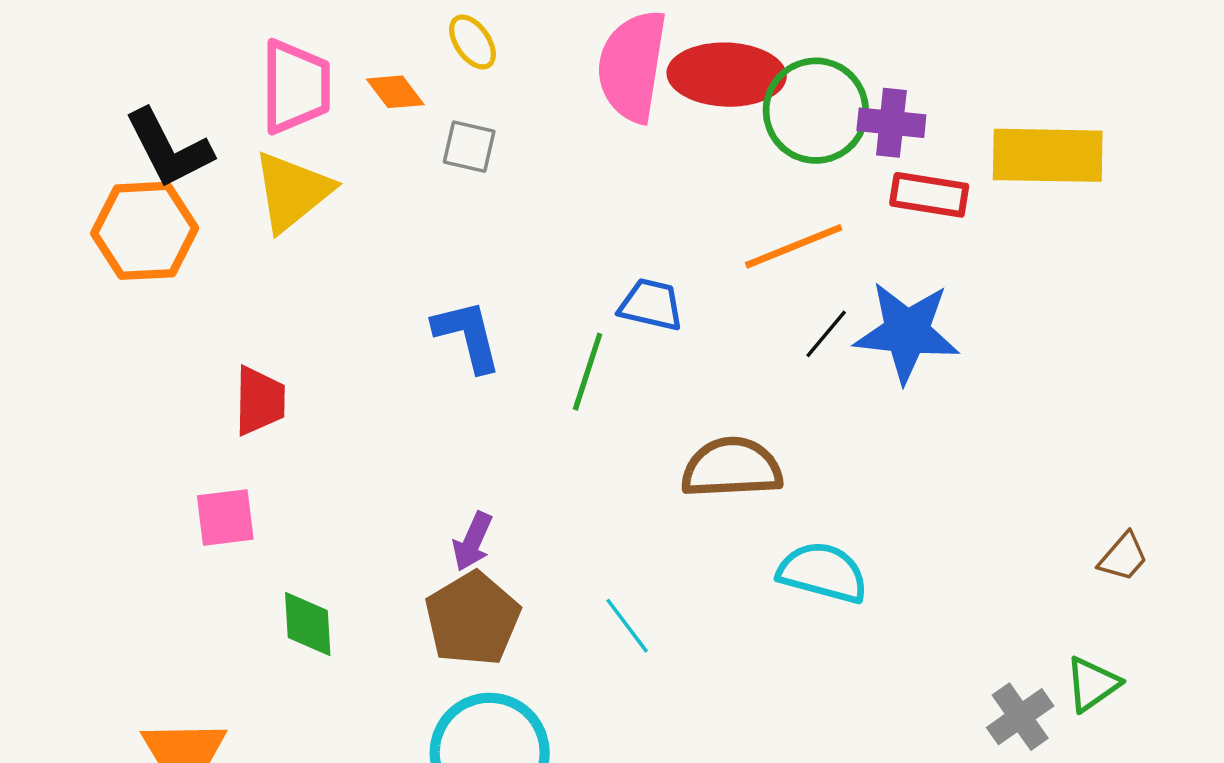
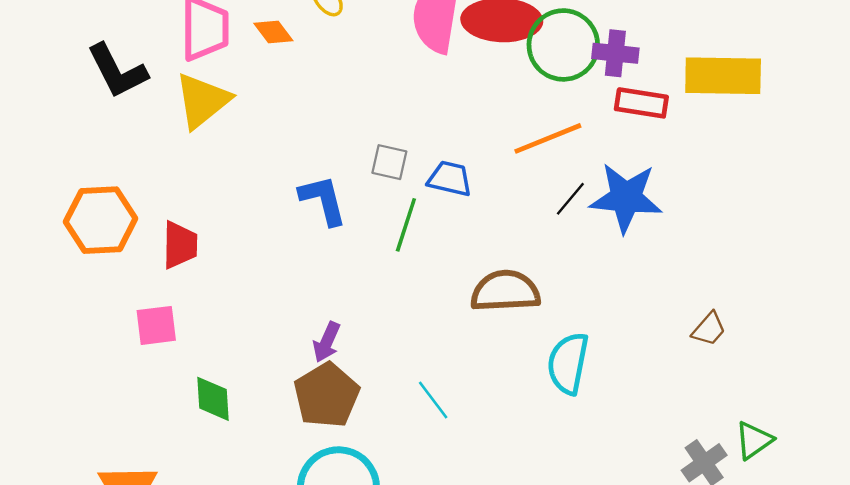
gray square: (469, 147) -> (389, 162), moved
orange hexagon: (145, 231) -> (101, 220), moved
brown trapezoid: (1123, 557) -> (709, 329), moved
cyan semicircle: (823, 572) -> (568, 363), turned -94

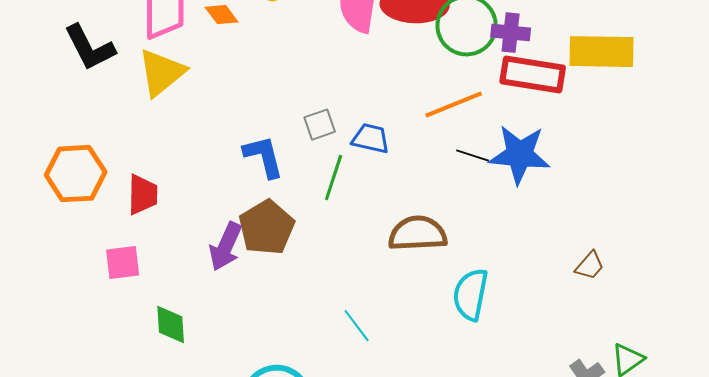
red rectangle: (641, 103) -> (533, 75), size x1.4
gray square: (389, 162) -> (320, 125), turned -32
black line: (570, 199) -> (473, 156), turned 68
purple arrow: (327, 342) -> (226, 247), moved, size x1.4
brown pentagon: (327, 395) -> (267, 228), moved

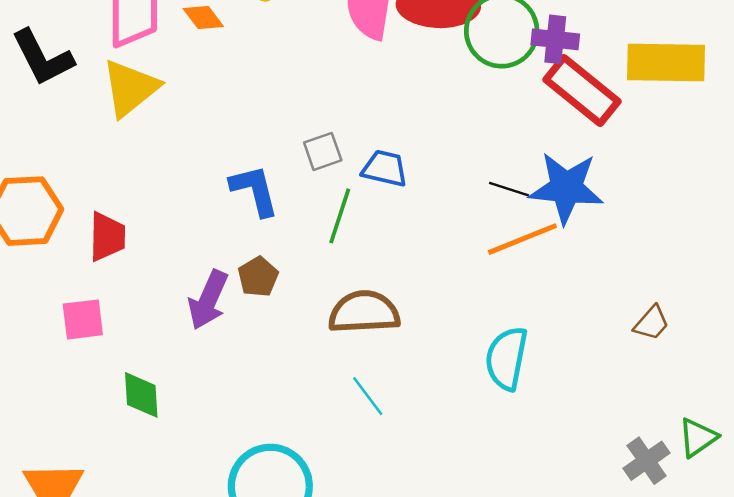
red rectangle: (533, 75) -> (582, 91), turned 30
orange line: (454, 105) -> (522, 239), moved
brown pentagon: (267, 228) -> (258, 277), size x0.6
brown semicircle: (418, 234) -> (364, 312), moved

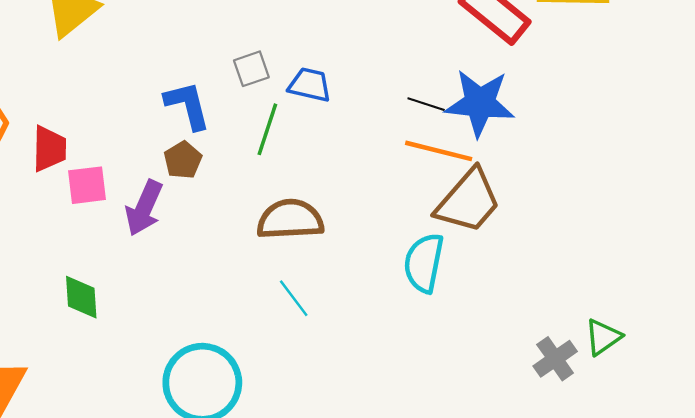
orange line: (522, 239) -> (439, 151), turned 36
brown pentagon: (258, 277) -> (183, 160), moved
pink square: (83, 319) -> (87, 185), moved
brown trapezoid: (651, 323) -> (468, 201), moved, size x2.0

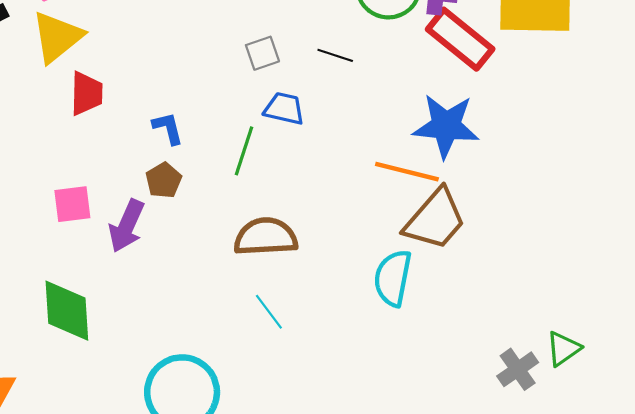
gray square: (251, 69) -> (262, 53), moved
black line: (426, 104) -> (335, 55), moved
blue L-shape: (187, 105) -> (168, 128), size x0.7
red trapezoid: (49, 149) -> (86, 93), moved
green diamond: (81, 297) -> (67, 311), size x1.5

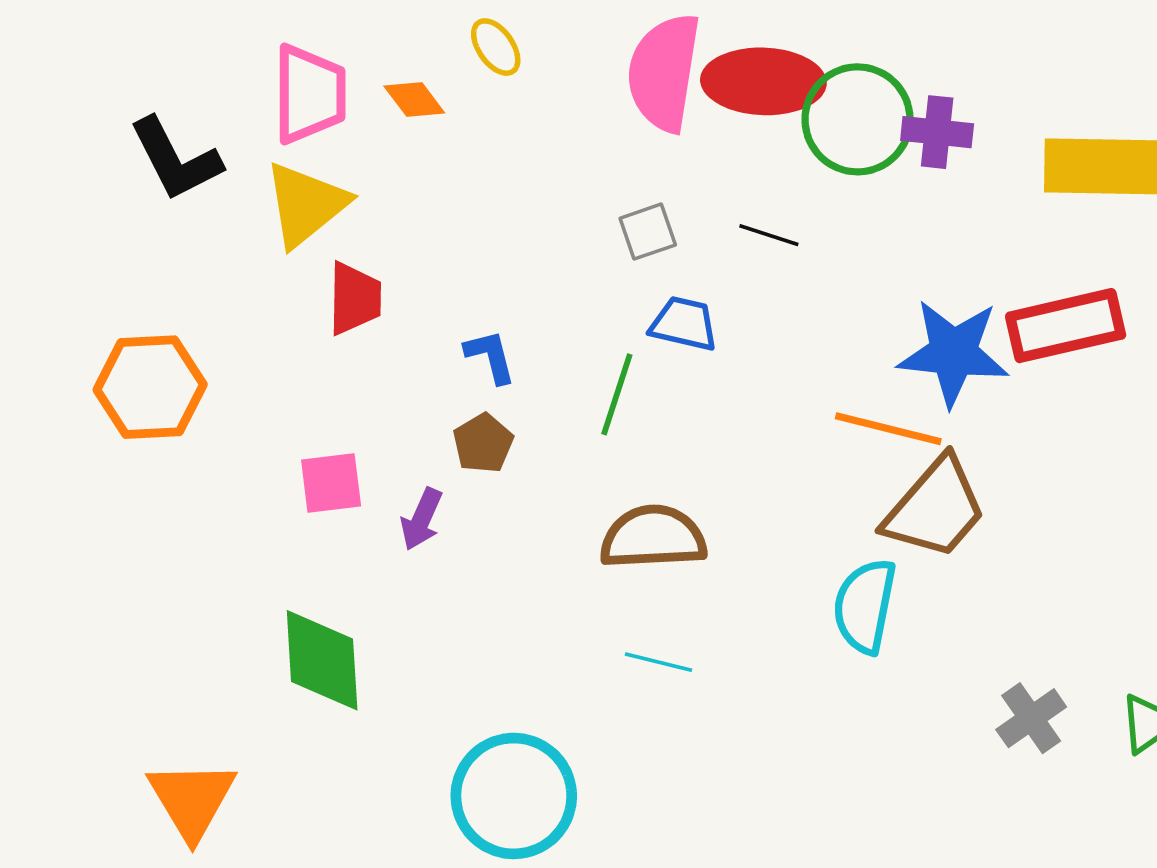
red rectangle: (460, 39) -> (1066, 326), moved, turned -52
purple arrow: (127, 226) -> (422, 519), size x0.7
cyan line: (269, 312) -> (659, 662), turned -39
gray cross: (518, 369) -> (1031, 718), moved

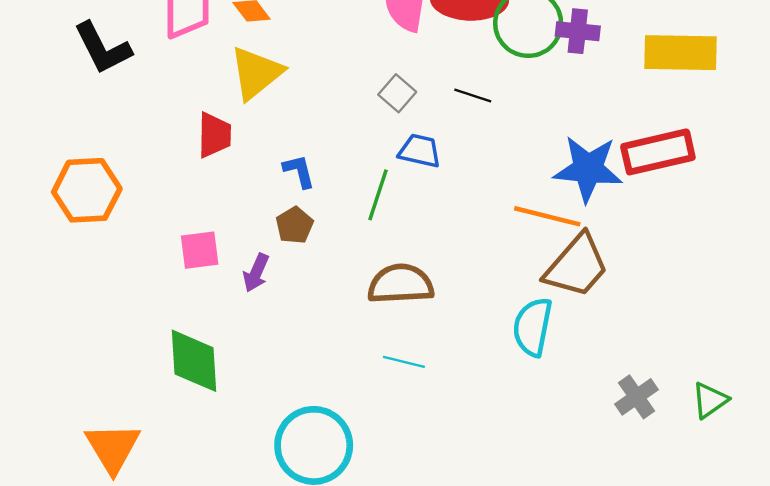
yellow triangle: (306, 204) -> (256, 73), moved
gray square: (648, 232) -> (397, 93), turned -30

